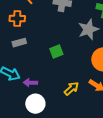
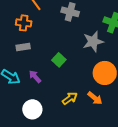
green square: (56, 52) -> (59, 60), turned -32
purple arrow: (30, 83) -> (35, 76), moved, turned 40

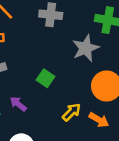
yellow arrow: (70, 98) -> (72, 112), moved

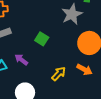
yellow arrow: (72, 112) -> (59, 74), moved

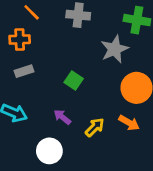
purple arrow: (21, 60) -> (62, 117), moved

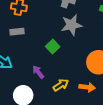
gray star: (115, 49) -> (72, 25), moved
orange arrow: (129, 123) -> (87, 87), turned -35

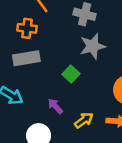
gray rectangle: (17, 32) -> (26, 58), size x1.5

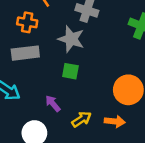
gray star: (93, 46) -> (71, 39), moved, turned 30
green square: (71, 74) -> (70, 71), turned -35

